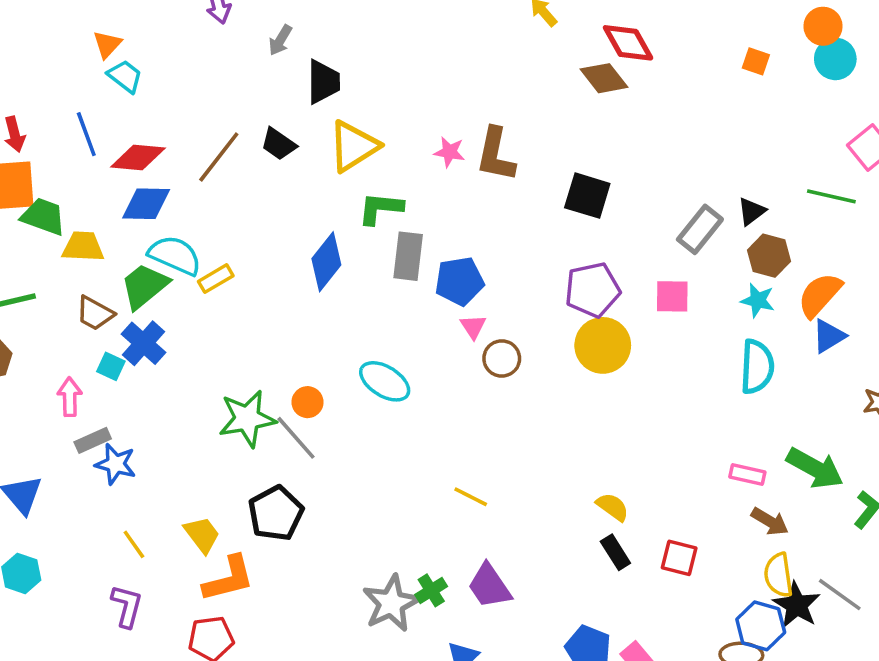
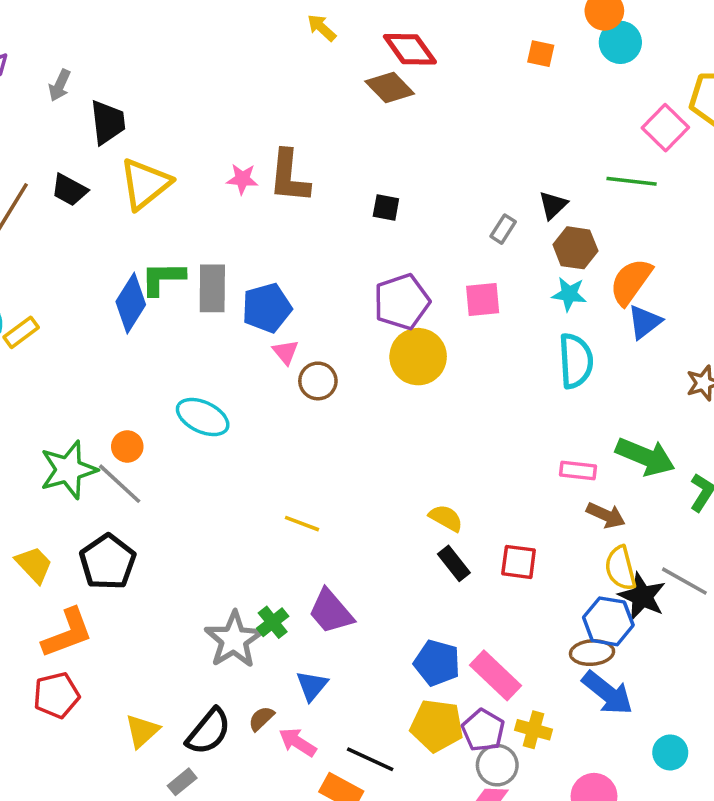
black square: (587, 196) -> (386, 207), size x0.6
green L-shape: (380, 208) -> (163, 278), moved
gray rectangle: (700, 229) -> (503, 229), size x0.6
yellow trapezoid: (202, 535) -> (34, 565), moved

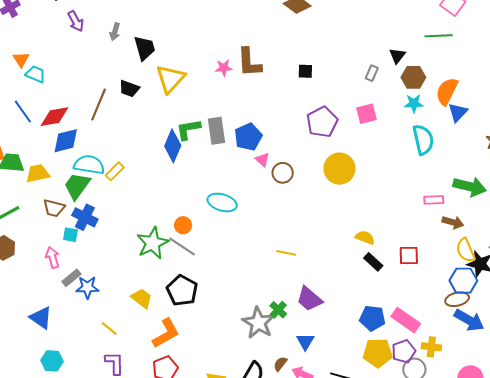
yellow circle: (418, 357) -> (339, 169), moved
purple pentagon: (483, 730) -> (404, 351), turned 30

